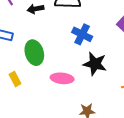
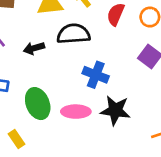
pink ellipse: (62, 78) -> (76, 112), moved

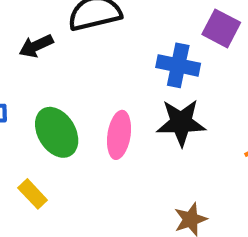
blue cross: (96, 75) -> (178, 65), moved
pink ellipse: (76, 112) -> (119, 135), turned -72

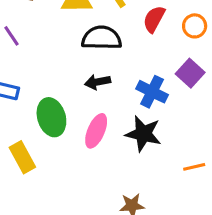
black arrow: (36, 46) -> (98, 82), moved
yellow rectangle: (33, 194) -> (22, 157), size x1.4

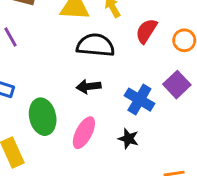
black star: (143, 134) -> (128, 139), size x0.6

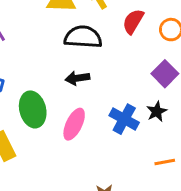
blue cross: (139, 100) -> (124, 119), moved
black star: (128, 139) -> (157, 111), moved, turned 30

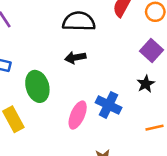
blue cross: (124, 119) -> (109, 105), moved
pink ellipse: (74, 124) -> (78, 115), moved

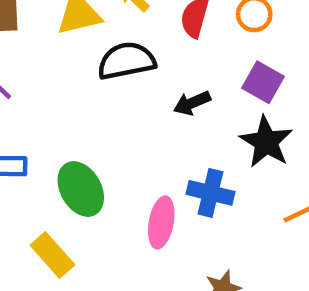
black arrow: (75, 57) -> (192, 103), moved
black star: (146, 84) -> (266, 142), size x1.6

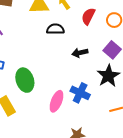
black semicircle: (126, 61) -> (55, 29), size x0.7

